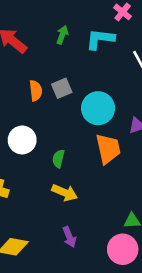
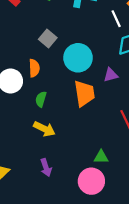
gray square: (62, 88) -> (48, 38), turned -30
orange semicircle: (36, 91) -> (34, 68), moved

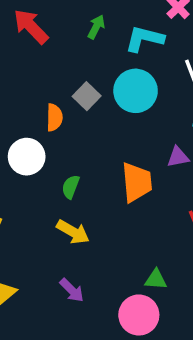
cyan circle: (78, 58) -> (136, 91), moved
orange semicircle: (34, 68) -> (54, 117), moved
purple arrow: (46, 168) -> (72, 290), turned -30

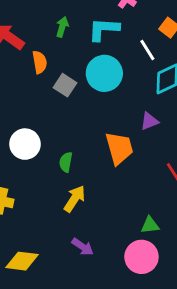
orange semicircle: (54, 117) -> (40, 62), moved
yellow arrow: (73, 232) -> (75, 199), turned -76

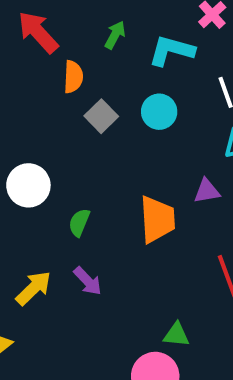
cyan circle: (104, 73) -> (159, 112), size x0.7
yellow arrow: (75, 199) -> (33, 288), moved
purple arrow: (83, 247) -> (88, 281), moved

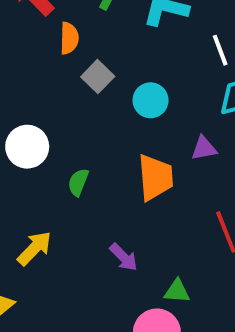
cyan circle: (159, 112) -> (151, 100), moved
purple arrow: (88, 281) -> (124, 257), moved

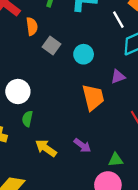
green semicircle: (78, 182) -> (27, 119), moved
yellow arrow: (34, 248) -> (46, 148), moved, turned -90

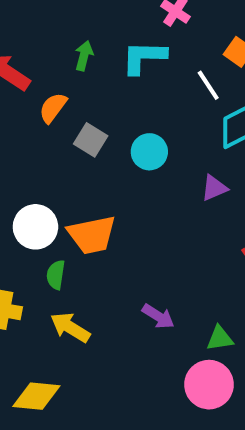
orange semicircle: (32, 26) -> (53, 108), turned -132
orange trapezoid: (93, 97) -> (92, 235), moved, turned 96
yellow arrow: (46, 148) -> (70, 327), moved

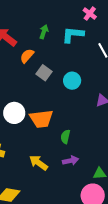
green semicircle: (56, 275) -> (65, 137), moved
purple arrow: (158, 316) -> (70, 161), turned -49
yellow arrow: (70, 327) -> (39, 163), moved

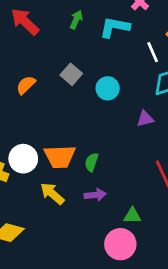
orange semicircle: (27, 56) -> (26, 85), moved
white circle: (14, 113) -> (23, 159), moved
orange trapezoid: (41, 119) -> (60, 157), moved

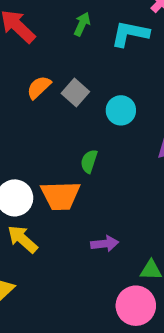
orange semicircle: (26, 85) -> (39, 87), moved
green semicircle: (91, 162) -> (89, 161), moved
yellow arrow: (52, 194) -> (23, 239), moved

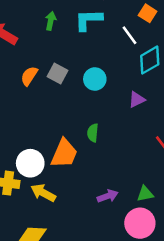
green semicircle: (89, 161) -> (93, 133), moved
orange trapezoid: (60, 196) -> (64, 154), turned -52
purple arrow: (105, 244) -> (108, 196), moved

